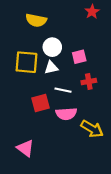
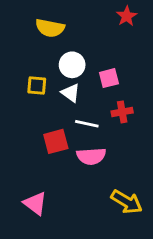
yellow square: (26, 62) -> (37, 85), size x0.6
white triangle: (51, 68) -> (71, 93), turned 48
yellow arrow: (92, 129) -> (127, 202), moved

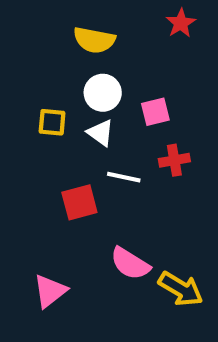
yellow semicircle: (50, 28) -> (94, 40), moved
pink semicircle: (91, 156) -> (130, 264), moved, turned 36
pink triangle: (35, 203) -> (50, 291), turned 45

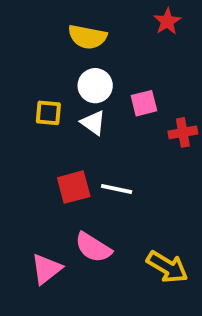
red cross: (174, 160) -> (183, 132), moved
white line: (124, 177) -> (117, 189), moved
pink semicircle: (130, 264) -> (93, 247), moved

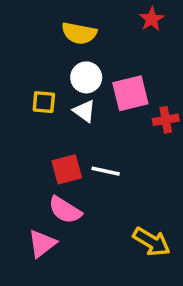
pink square: (144, 103) -> (130, 93), size x1.5
pink semicircle: (93, 247) -> (65, 210), moved

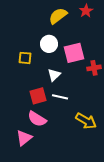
yellow semicircle: (79, 33) -> (58, 16), moved, turned 132
white triangle: (84, 111) -> (54, 75), moved, turned 40
yellow arrow: (152, 242) -> (86, 121), moved

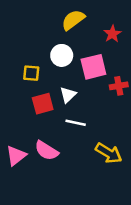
red star: (86, 11) -> (112, 34), moved
red square: (38, 96) -> (43, 104), moved
pink triangle: (24, 138) -> (16, 156), moved

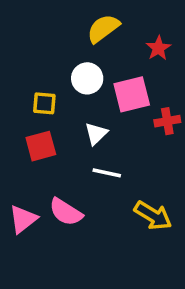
red square: (43, 104) -> (41, 146), moved

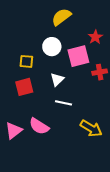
red star: (158, 48) -> (95, 37), moved

